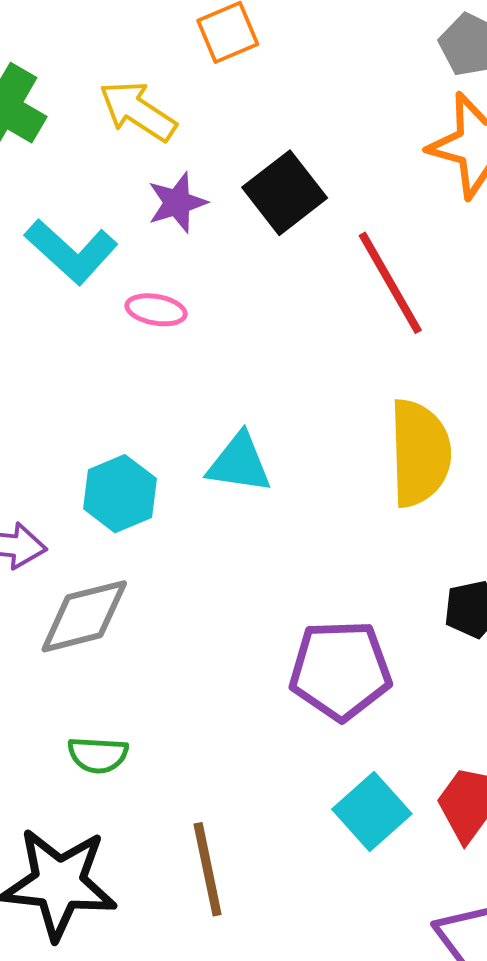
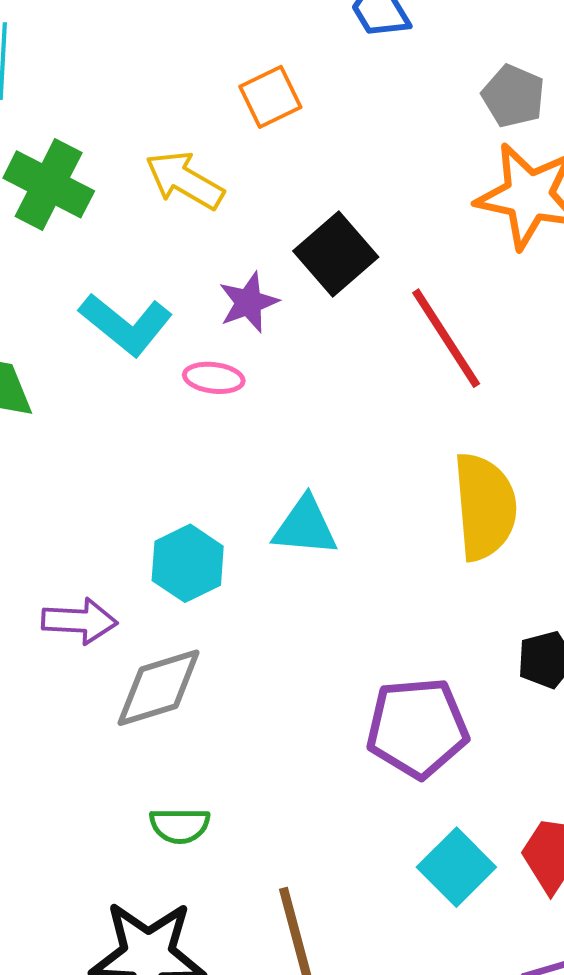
purple star: (177, 203) -> (249, 302), moved

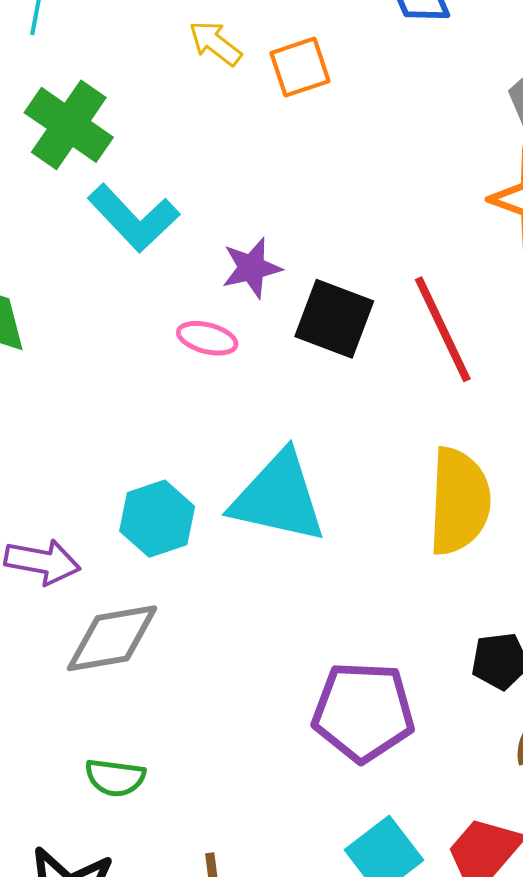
yellow arrow: (185, 180) -> (215, 43), moved, size x0.7
black square: (336, 254) -> (334, 319), moved, turned -36
cyan L-shape: (126, 324) -> (134, 218), moved
cyan triangle: (305, 526) -> (278, 497), size x1.5

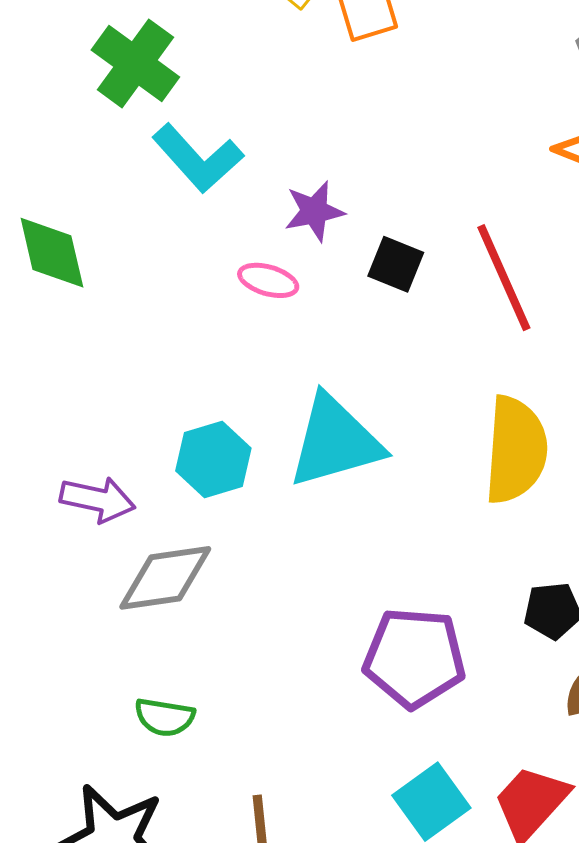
black square: (334, 319) -> (396, 264), size x0.7
cyan triangle: (278, 497) -> (335, 441), turned -30

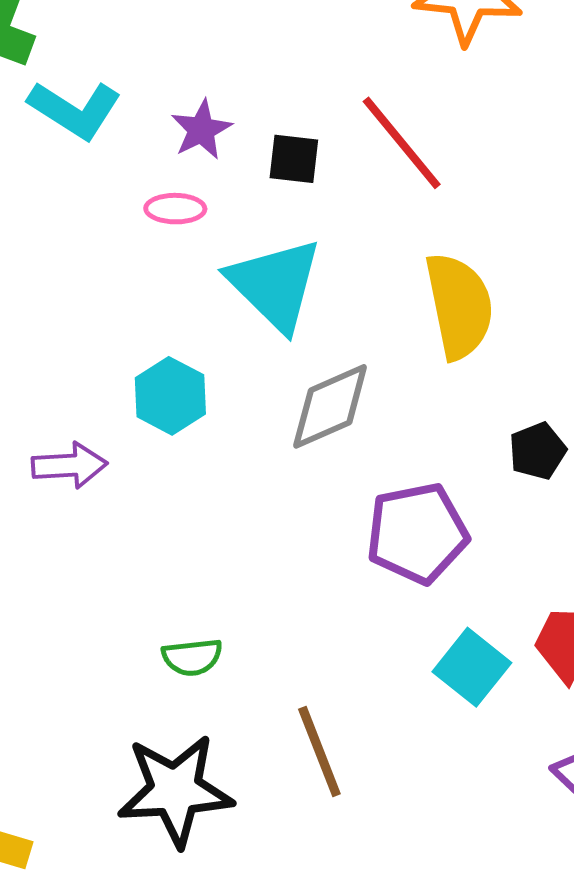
cyan triangle: (335, 441) -> (275, 284), moved, turned -44
gray diamond: (165, 578) -> (330, 406), moved

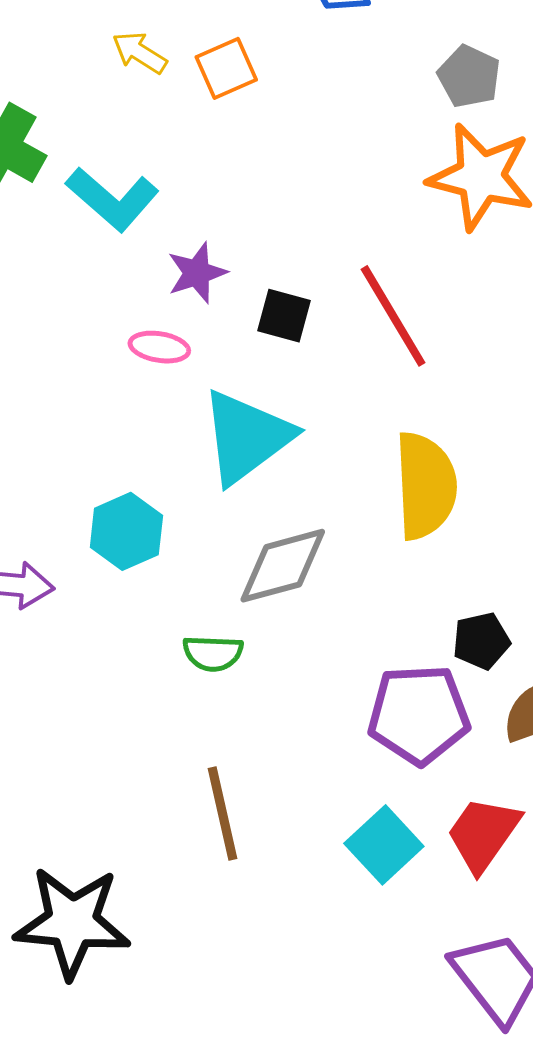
cyan L-shape: (75, 110) -> (112, 199), moved
cyan triangle: (275, 284) -> (246, 437), turned 30
purple pentagon: (417, 533) -> (419, 715), moved
green semicircle: (192, 657) -> (213, 653), moved
brown line: (319, 752) -> (223, 813), moved

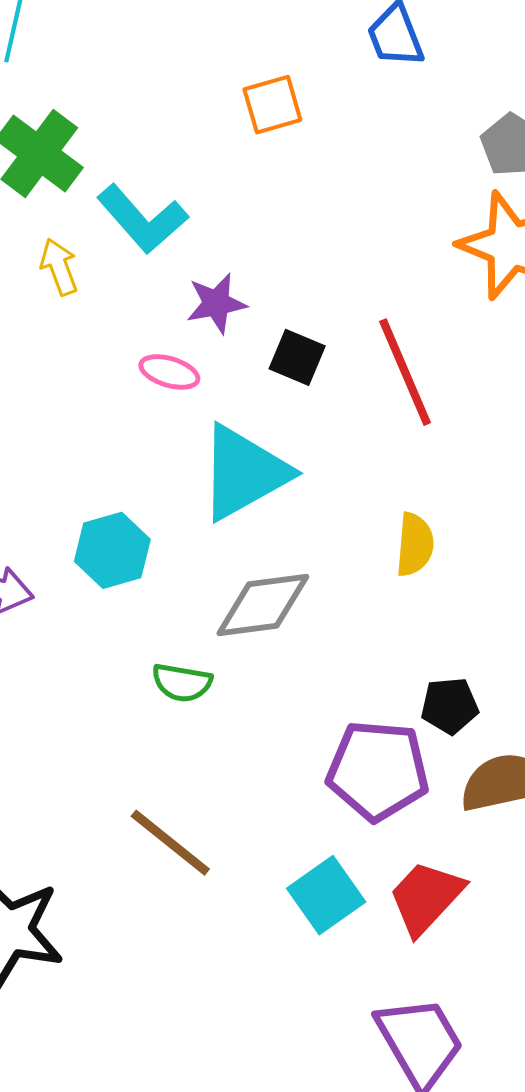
yellow arrow: (139, 53) -> (59, 267), moved, turned 30
yellow semicircle: (425, 486) -> (415, 545), size x0.6
brown line: (223, 813) -> (170, 843), turned -46

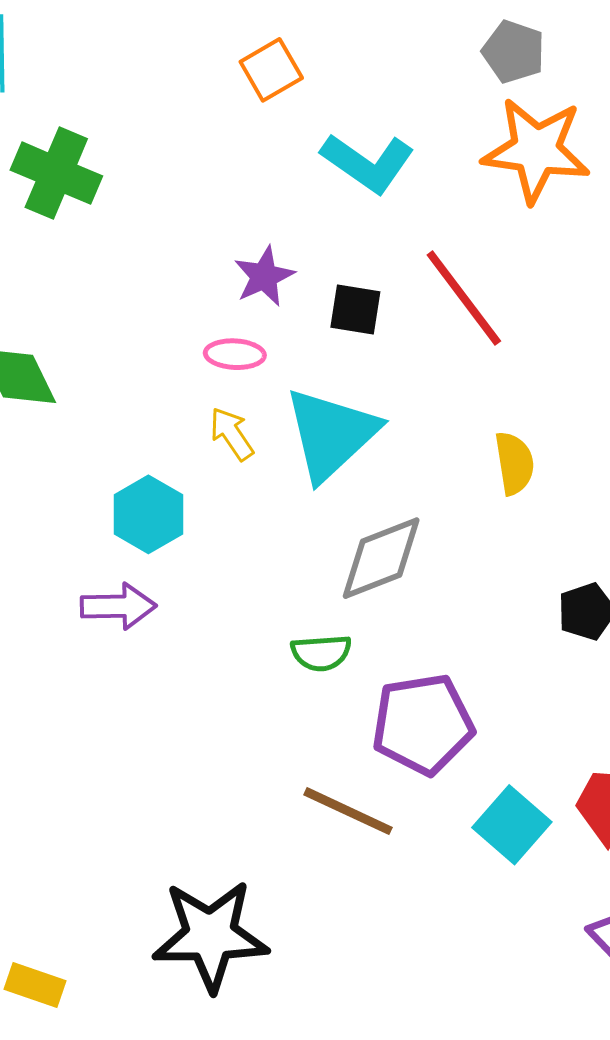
cyan L-shape: (142, 219) -> (368, 163), moved
yellow arrow: (59, 267) -> (232, 434), moved
cyan hexagon: (112, 550) -> (148, 514), moved
purple pentagon: (378, 771) -> (423, 724), moved

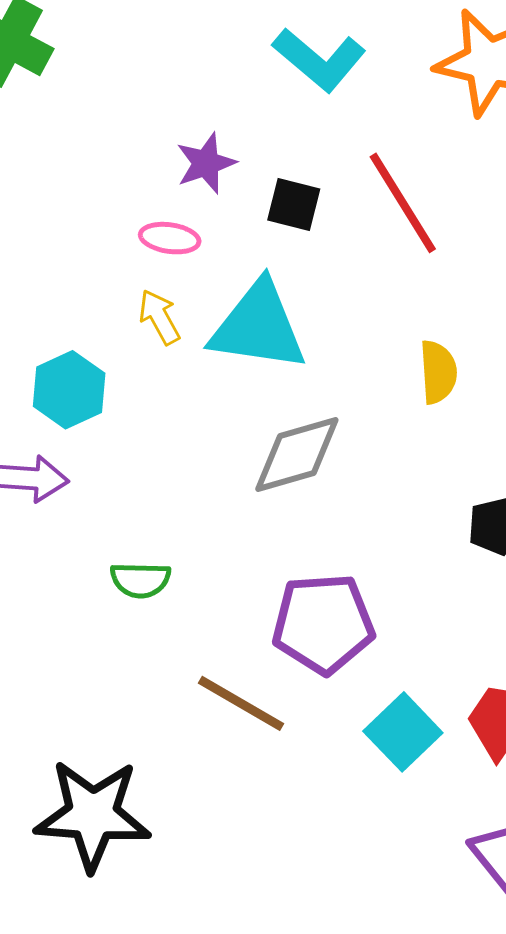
cyan triangle: (331, 434) -> (258, 326), turned 46
green semicircle: (321, 653) -> (140, 580), moved

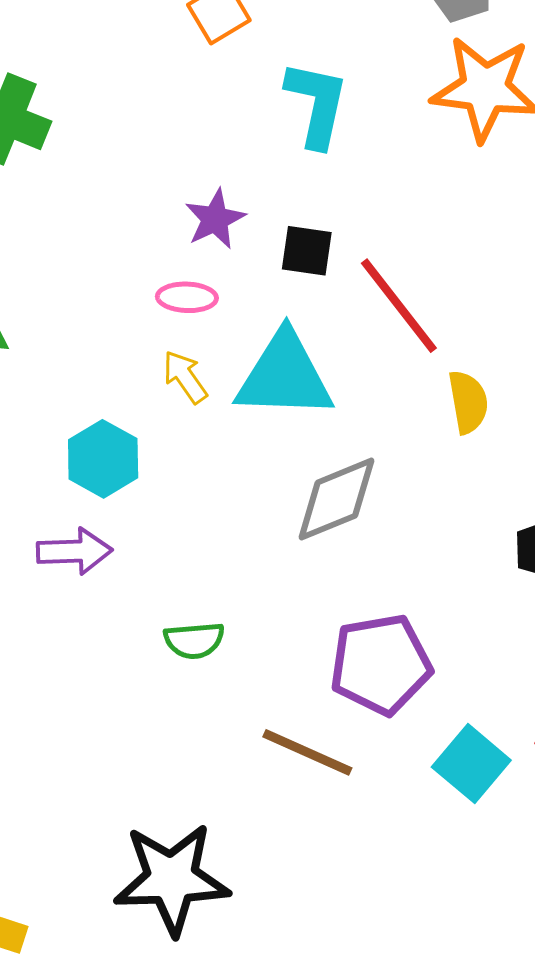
cyan L-shape: (319, 60) -> (317, 104), turned -112
red line: (403, 203) -> (399, 306), moved

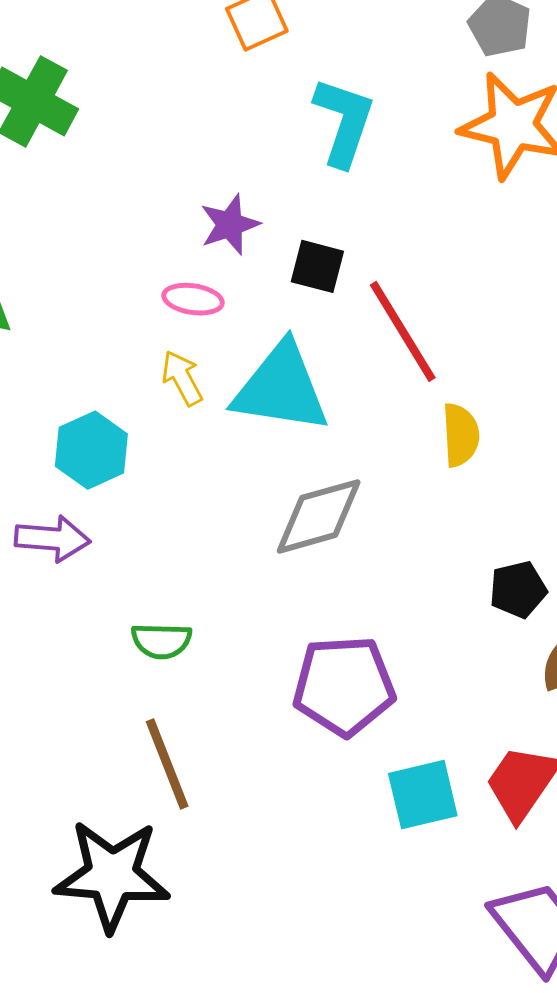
brown line: (307, 752) -> (167, 764), moved, turned 38
cyan square: (471, 764) -> (423, 795), turned 30

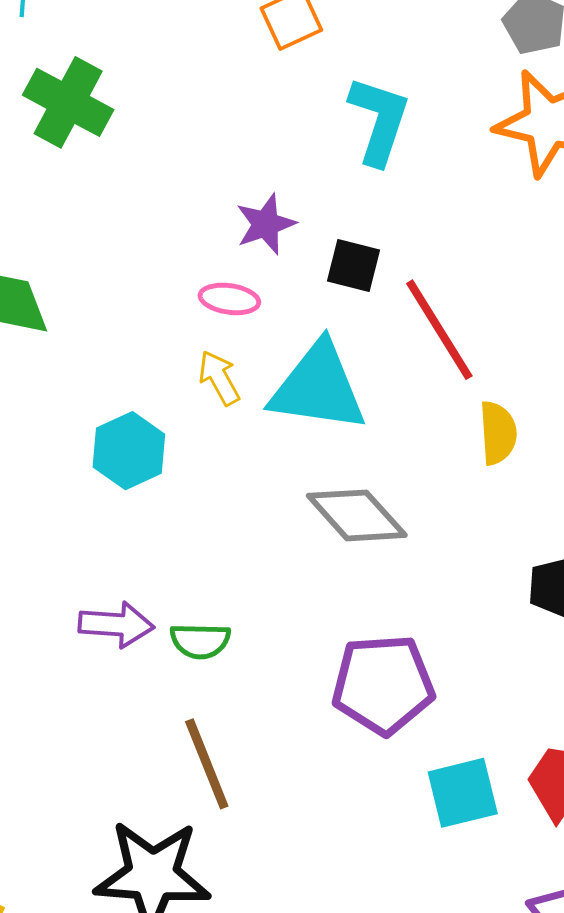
gray diamond: (319, 516) -> (357, 515), turned 64
purple arrow: (52, 539) -> (116, 625), moved

